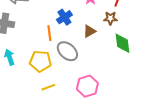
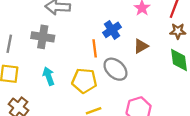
brown star: (110, 18) -> (178, 31), moved

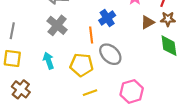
gray cross: (43, 37) -> (57, 25), moved, turned 30
brown triangle: (141, 46) -> (148, 22), moved

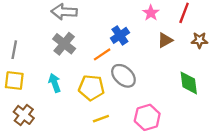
brown star: (168, 19) -> (199, 40), moved
orange line: (91, 35) -> (102, 54), turned 63
green diamond: (169, 46) -> (189, 83), moved

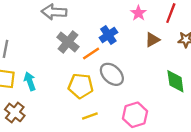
gray cross: (64, 44) -> (68, 42), moved
cyan arrow: (55, 83) -> (30, 81), moved

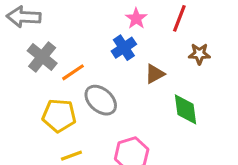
blue cross: (108, 35) -> (124, 48), moved
brown triangle: (152, 40) -> (155, 74), moved

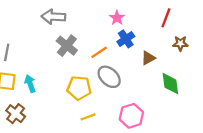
pink star: (136, 18) -> (117, 18), moved
orange line: (73, 72) -> (99, 52), moved

